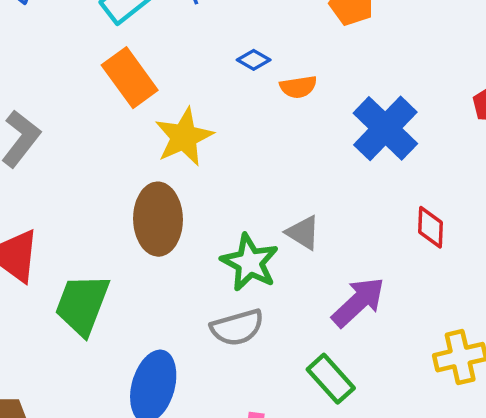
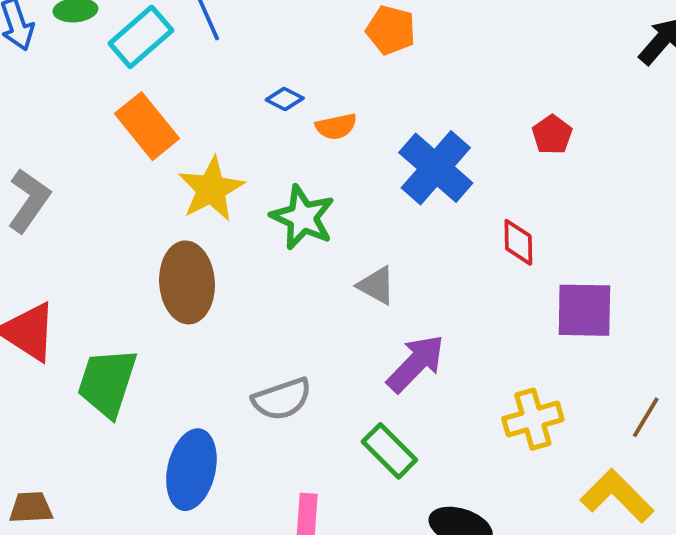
red diamond: (431, 227) -> (518, 242), moved
gray triangle: (303, 233) -> (376, 285), moved
green star: (250, 262) -> (303, 217), moved

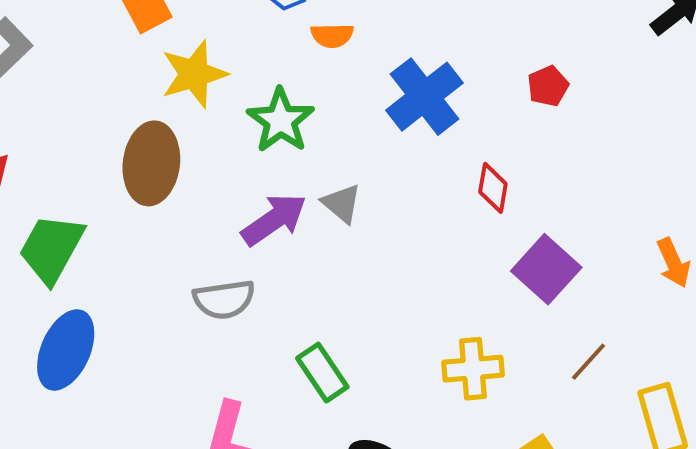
purple square: (584, 310) -> (546, 269), turned 30
purple arrow: (416, 364) -> (274, 220), moved
brown line: (646, 417) -> (588, 362), moved
blue ellipse: (191, 470) -> (66, 350), moved

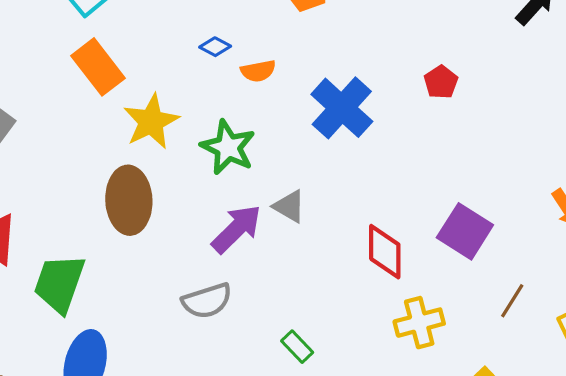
red diamond: (493, 188) -> (385, 252), moved, size x1.4
green rectangle: (322, 373) -> (297, 347), size x0.7

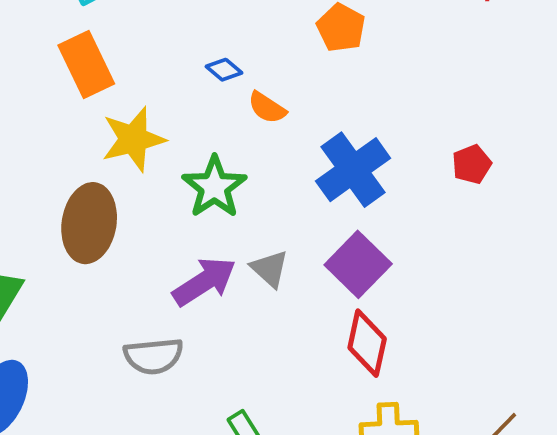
orange semicircle: (258, 71) -> (267, 108), turned 32
purple square: (465, 231) -> (358, 264), moved

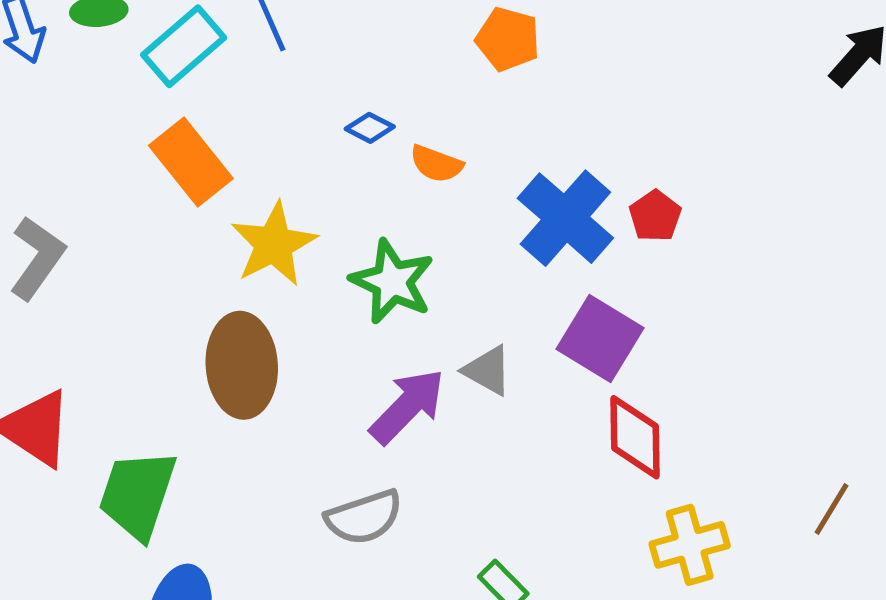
red pentagon: (472, 164) -> (655, 216), moved

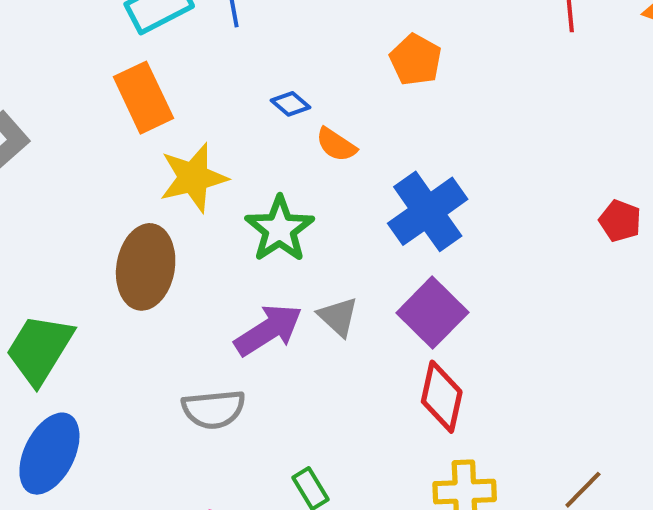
red pentagon: (655, 216) -> (620, 221), moved, turned -30

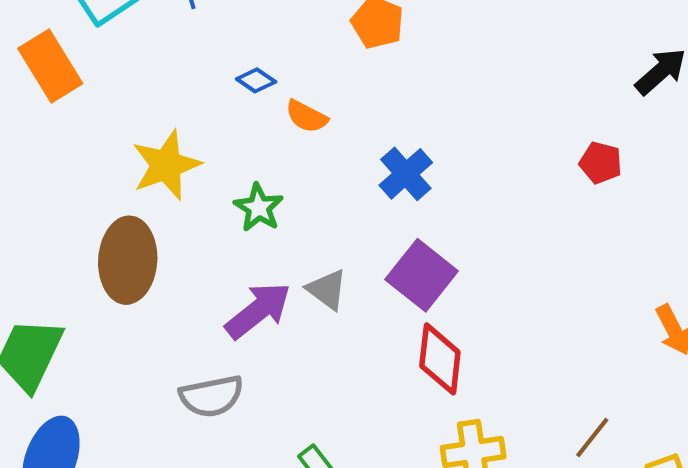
orange rectangle: (143, 98) -> (50, 66), moved
blue cross: (428, 211) -> (406, 174), size x0.7
green star: (280, 229) -> (259, 208), size x0.7

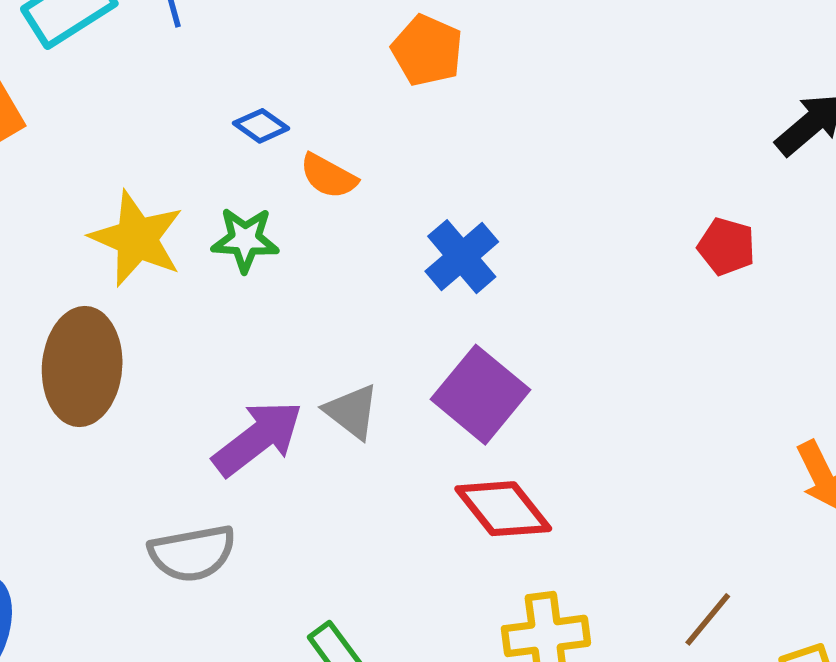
yellow star: (166, 165) -> (137, 238), turned -30
green star: (259, 208) -> (245, 240), moved, turned -30
red diamond: (440, 359) -> (503, 509), turned -46

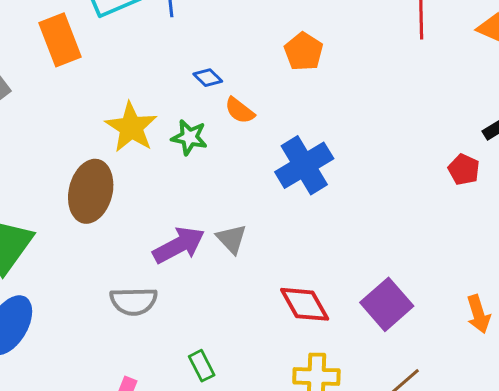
red pentagon: (726, 246) -> (464, 169), moved
blue cross: (462, 257) -> (304, 165), size x1.4
purple square: (481, 395) -> (387, 304), moved

